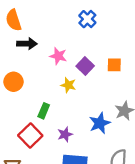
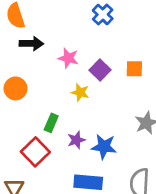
blue star: (100, 123) -> (104, 147), moved, turned 30
purple star: (65, 134) -> (76, 140), moved

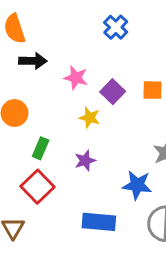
green rectangle: (51, 123) -> (41, 148), moved
purple star: (76, 140) -> (85, 161), moved
blue star: (104, 147) -> (137, 185), moved

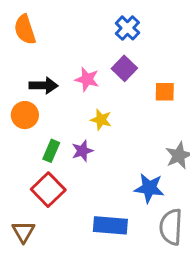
black arrow: (33, 61) -> (44, 85), moved
purple square: (113, 92) -> (124, 68), moved
purple star: (85, 161) -> (82, 151), moved

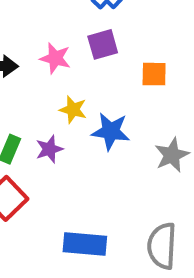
purple square: (124, 68) -> (103, 44), turned 30
blue star: (149, 188) -> (111, 131), moved

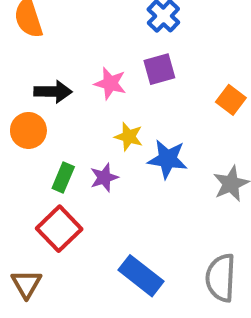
orange square: (154, 74) -> (231, 100), moved, turned 36
blue rectangle: (85, 244) -> (141, 276), turned 33

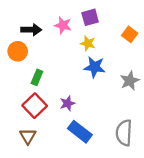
yellow star: (129, 137) -> (88, 43), moved
purple star: (104, 178) -> (67, 103), moved
brown triangle: (26, 284) -> (28, 136), moved

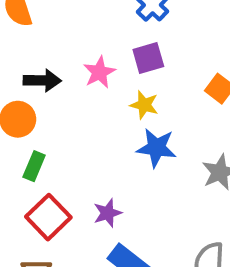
pink star: (63, 25) -> (99, 72), turned 30
green rectangle: (37, 77) -> (34, 166), moved

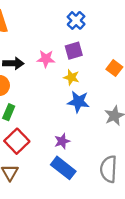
pink star: (99, 72) -> (46, 59), turned 30
purple star: (108, 213) -> (62, 141), moved

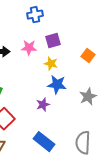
blue cross: (76, 20) -> (35, 15), moved, turned 35
purple star: (62, 141) -> (43, 105), moved

